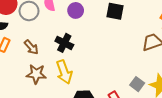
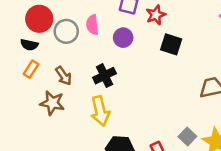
black cross: (64, 43) -> (105, 76), turned 30
brown star: (36, 74) -> (52, 103), moved

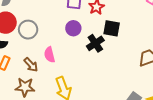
pink semicircle: (92, 25) -> (49, 55), moved
black cross: (105, 76) -> (95, 43), moved

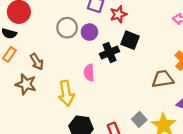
gray circle: (28, 30) -> (67, 28), moved
pink semicircle: (49, 55) -> (89, 73), moved

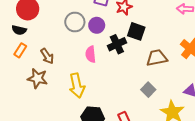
pink semicircle: (89, 73) -> (91, 54), moved
brown trapezoid: (163, 79) -> (157, 58), moved
gray square: (139, 119) -> (148, 90), moved

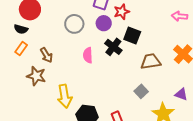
purple circle: (97, 25) -> (104, 23), moved
black cross: (117, 44) -> (113, 47), turned -30
yellow arrow: (77, 86) -> (65, 96), moved

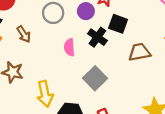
brown arrow: (46, 55) -> (24, 34), moved
gray square: (141, 91) -> (95, 78), moved, size x1.5

